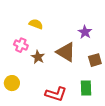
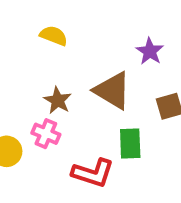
pink cross: (21, 45) -> (46, 134), moved
green rectangle: (86, 88) -> (130, 143), moved

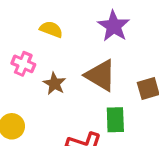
purple star: (150, 51) -> (114, 26), moved, size x1.4
pink cross: (46, 134) -> (23, 64), moved

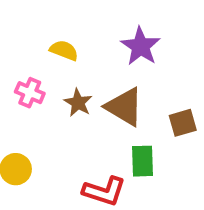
brown star: (54, 84) -> (78, 103), moved

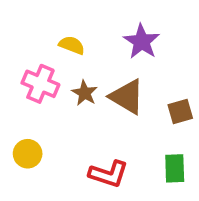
pink cross: (30, 93) -> (40, 84), size x1.4
green rectangle: (143, 161) -> (175, 168), moved

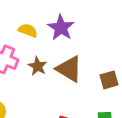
purple star: (142, 42) -> (61, 28), moved

